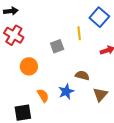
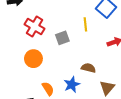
red cross: (14, 35) -> (34, 26), moved

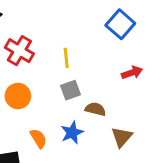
yellow line: (85, 24) -> (66, 58), moved
gray square: (62, 38) -> (71, 90), moved

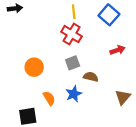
red cross: (19, 51) -> (72, 34), moved
yellow line: (66, 58) -> (74, 12), moved
brown triangle: (122, 137) -> (123, 97), moved

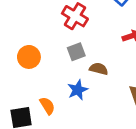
orange semicircle: (49, 98) -> (47, 106), moved

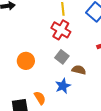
gray square: (76, 52) -> (62, 57), turned -32

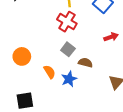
orange circle: (26, 61) -> (22, 56), moved
orange semicircle: (40, 98) -> (50, 72), moved

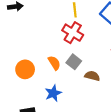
orange semicircle: (50, 72) -> (54, 63), moved
blue star: (69, 79) -> (53, 93), moved

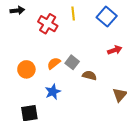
red cross: (73, 33) -> (48, 24), moved
orange semicircle: (54, 63) -> (54, 63), turned -96

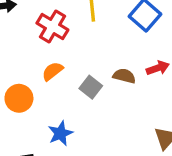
orange semicircle: (54, 63) -> (52, 71), moved
brown semicircle: (89, 75) -> (124, 76), moved

